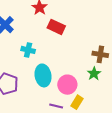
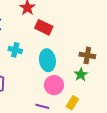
cyan ellipse: (43, 75) -> (47, 60), moved
yellow rectangle: (77, 102) -> (72, 103), moved

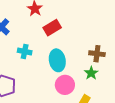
red rectangle: (44, 27) -> (52, 28), turned -54

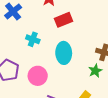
pink circle: (65, 85) -> (38, 76), moved

